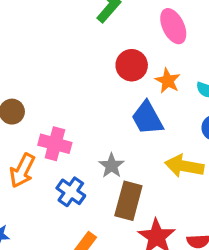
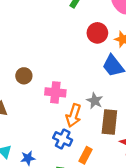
orange arrow: (22, 171) -> (73, 115), moved
blue cross: (71, 192) -> (63, 139), moved

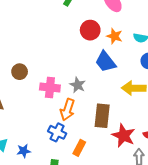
gray star: (95, 101) -> (78, 85), moved

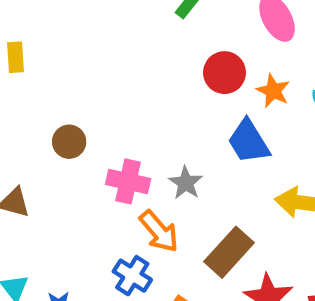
orange arrow: (67, 110) -> (159, 231), turned -65
brown rectangle: (102, 116) -> (229, 252), turned 30

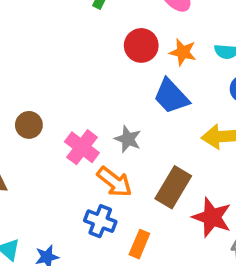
pink cross: (128, 181) -> (82, 147), turned 36

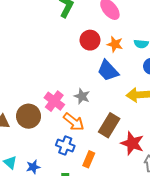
brown circle: (29, 125) -> (29, 116), moved, size x1.5

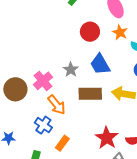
orange star: (115, 44) -> (120, 32), moved
gray star: (82, 96) -> (71, 70), moved
brown rectangle: (109, 125) -> (90, 94), moved, turned 45

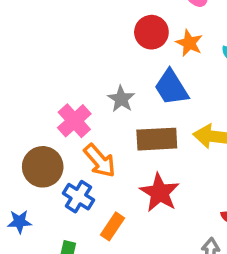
orange star: (120, 32) -> (189, 43), moved
brown circle: (15, 89) -> (43, 167), moved
red star: (107, 138) -> (160, 193), moved

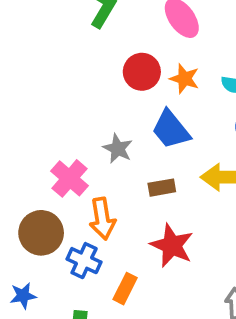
brown rectangle: (157, 139) -> (162, 188), size x0.6
orange arrow: (100, 161) -> (102, 219), turned 39

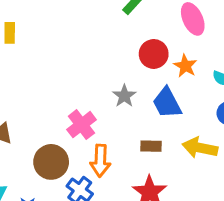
gray star: (118, 149) -> (124, 96), moved

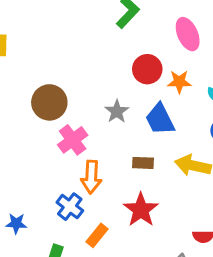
orange star: (185, 66) -> (179, 82), turned -30
brown circle: (51, 162) -> (49, 102), moved

